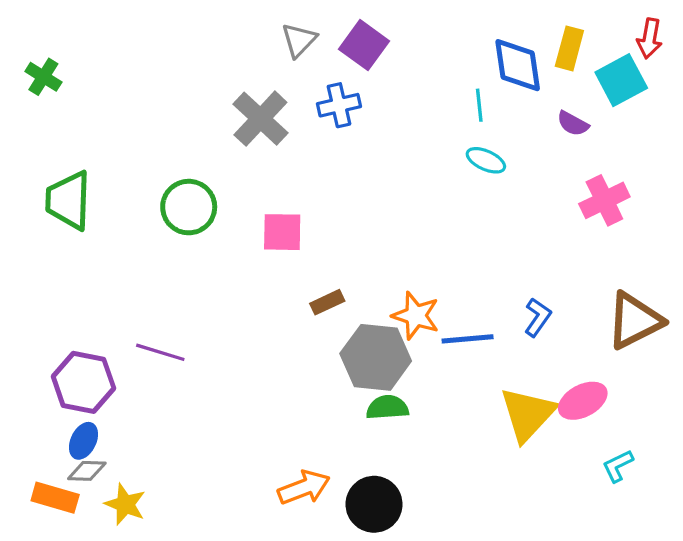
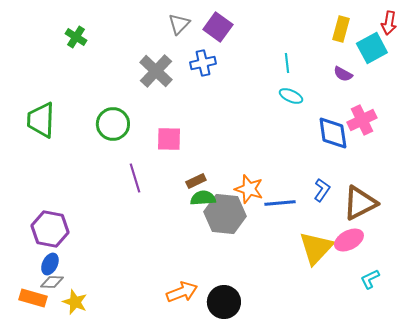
blue diamond: (518, 65) -> (333, 133), moved
green cross: (43, 77) -> (76, 37), moved
brown triangle: (635, 321) -> (360, 203), moved
purple line: (160, 352) -> (135, 178), moved, turned 56
green semicircle: (387, 407) -> (203, 198), moved

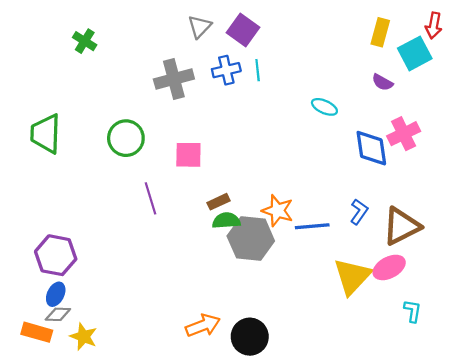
cyan line: (287, 63) -> (258, 70), moved
gray cross: (156, 71) -> (174, 79), turned 32
cyan L-shape: (370, 279) -> (413, 311), turned 125

